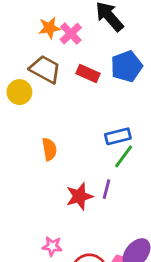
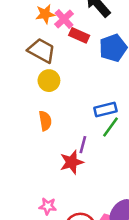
red rectangle: (88, 74) -> (79, 35), moved
yellow circle: (19, 92) -> (49, 81), moved
purple line: (106, 189) -> (83, 145), moved

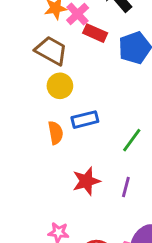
blue rectangle: (105, 109) -> (85, 120), moved
purple line: (83, 145) -> (126, 187), moved

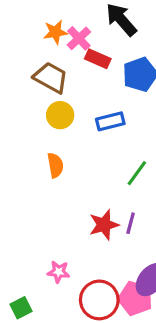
blue rectangle: (85, 120) -> (110, 121), moved
red star: (86, 181) -> (104, 225), moved

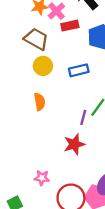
red rectangle: (98, 59) -> (70, 26), turned -36
purple line: (131, 223) -> (83, 117), moved

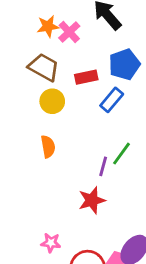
red rectangle: (70, 26) -> (86, 77), moved
blue rectangle: (79, 70) -> (112, 100), moved, turned -36

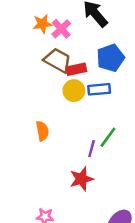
brown trapezoid: (44, 67) -> (58, 60), moved
blue rectangle: (112, 100) -> (99, 89), turned 45
yellow circle: (52, 101) -> (74, 91), moved

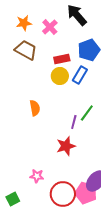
orange star: (42, 24) -> (24, 23), moved
brown trapezoid: (58, 60) -> (26, 50), moved
blue rectangle: (99, 89) -> (80, 75), turned -54

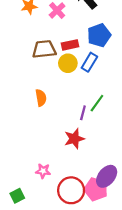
brown trapezoid: (26, 50) -> (44, 49), moved, turned -35

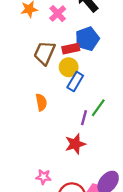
blue pentagon: (99, 35) -> (87, 39), moved
brown trapezoid: (44, 49) -> (45, 53), turned -60
blue rectangle: (89, 62) -> (75, 81), moved

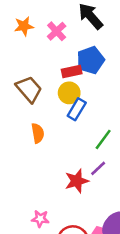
brown trapezoid: (45, 53) -> (29, 89), moved, turned 115
purple line: (84, 118) -> (98, 168), moved, turned 32

